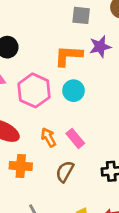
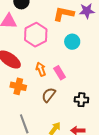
cyan circle: (73, 91) -> (72, 42), moved

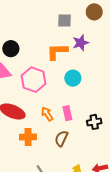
pink rectangle: (60, 73) -> (67, 113), turned 32
black cross: (81, 100) -> (94, 122), moved

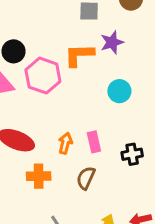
cyan circle: (73, 78) -> (119, 91), moved
pink hexagon: (34, 80) -> (43, 76), moved
orange arrow: (47, 114) -> (65, 143), turned 48

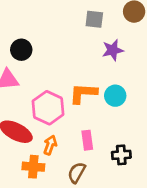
orange L-shape: (79, 55) -> (83, 93), moved
pink hexagon: (43, 76) -> (48, 108), moved
orange arrow: (65, 143) -> (50, 145), moved

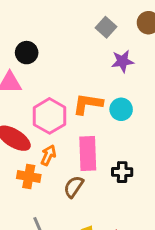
gray square: (94, 19) -> (106, 27), turned 30
pink rectangle: (87, 140) -> (88, 153), size x1.6

